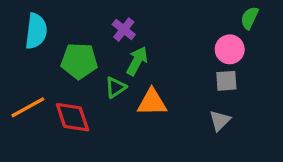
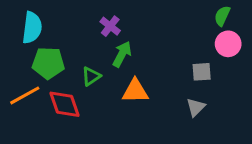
pink circle: (230, 49) -> (228, 44), moved
green pentagon: (79, 61) -> (48, 63), moved
green triangle: (116, 87) -> (91, 76), moved

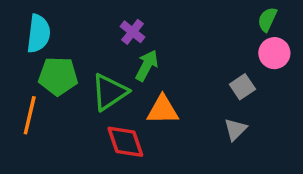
gray square: (202, 72) -> (242, 87), turned -30
green triangle: (91, 76) -> (109, 92), size x1.6
orange line: (25, 95) -> (30, 115), turned -48
red diamond: (65, 104) -> (125, 142), moved

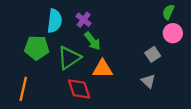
cyan semicircle: (39, 34) -> (55, 21), moved
green arrow: (147, 66) -> (92, 41), turned 114
orange line: (30, 115) -> (23, 89), moved
gray triangle: (235, 129) -> (148, 81), turned -32

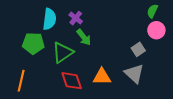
orange triangle: (103, 69) -> (102, 77), moved
gray triangle: (148, 81) -> (134, 74), size x1.5

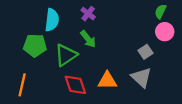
purple cross: (76, 18) -> (88, 14), moved

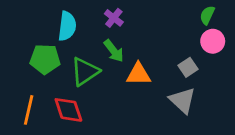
orange triangle: (107, 81) -> (139, 74), moved
red diamond: (75, 85) -> (68, 110), moved

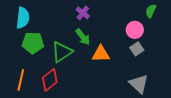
cyan semicircle: (67, 26) -> (23, 18), moved
pink circle: (213, 41) -> (135, 30), moved
gray triangle: (182, 100) -> (139, 84), moved
red diamond: (68, 110) -> (50, 80), turned 70

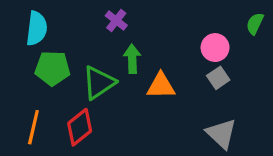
green semicircle: (151, 11) -> (255, 24), moved
purple cross: (83, 13) -> (116, 20), moved
green arrow: (83, 37) -> (132, 59), turned -144

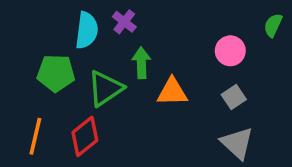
cyan semicircle: (37, 28) -> (87, 30), moved
gray square: (218, 78) -> (234, 97), moved

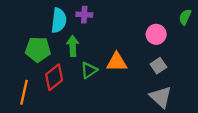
purple cross: (124, 22) -> (84, 15), turned -35
green arrow: (141, 63) -> (73, 46), moved
green triangle: (105, 88) -> (89, 70), moved, size x0.7
red diamond: (85, 136) -> (54, 77), moved

